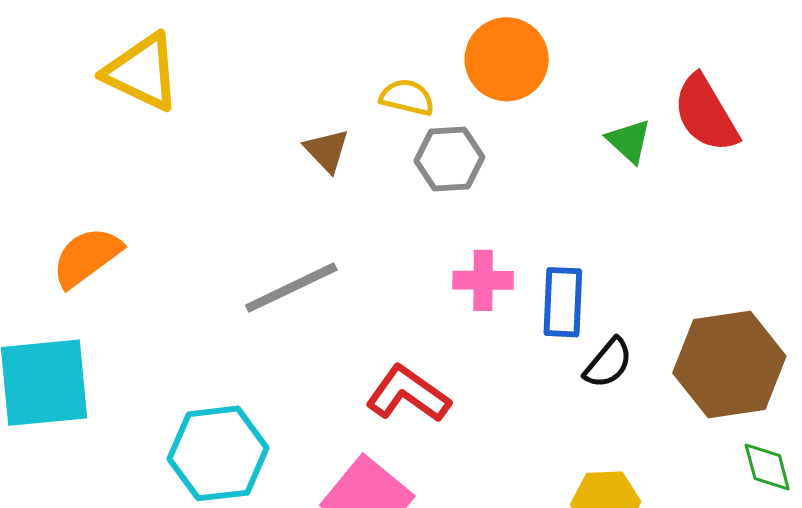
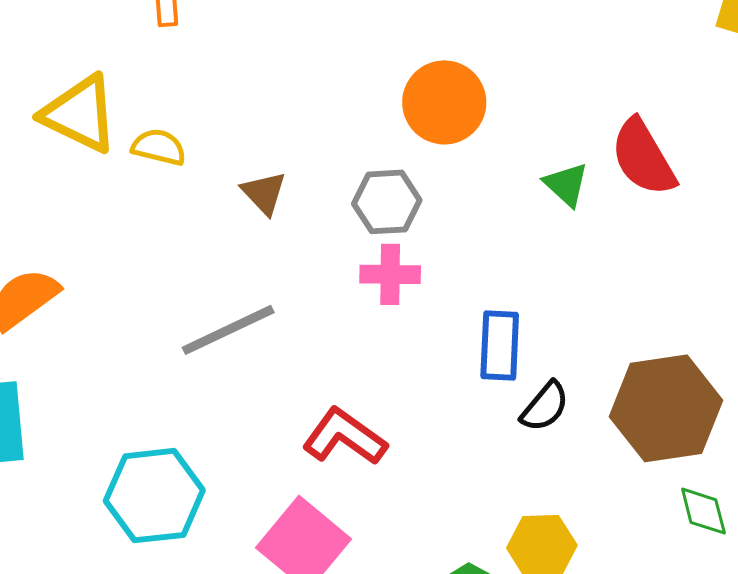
yellow semicircle: (407, 97) -> (159, 147), moved
pink cross: (483, 280) -> (390, 274), moved

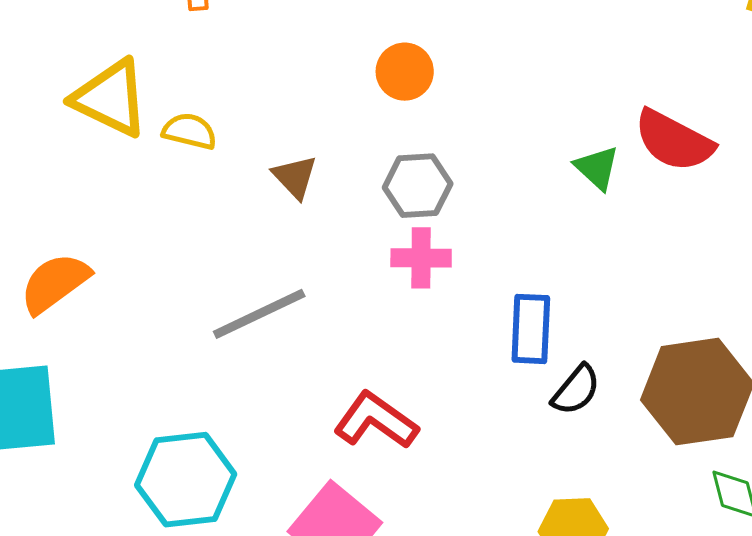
orange circle: (444, 102) -> (405, 72), moved, size x0.7
red semicircle: (643, 157) -> (674, 141), turned -32

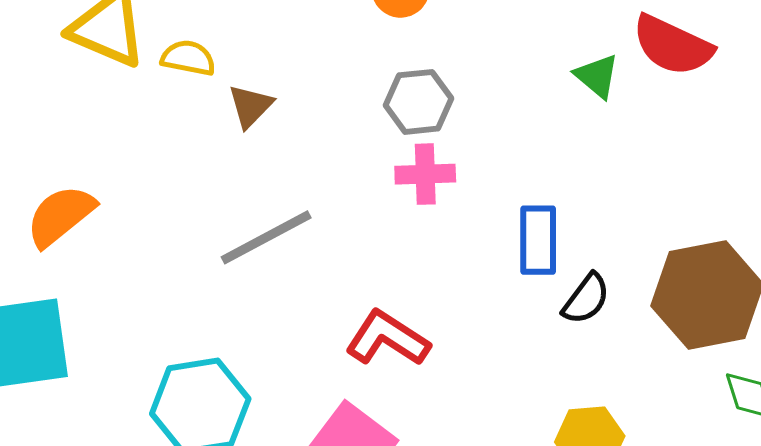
brown triangle: (295, 177) -> (250, 106), moved, turned 30

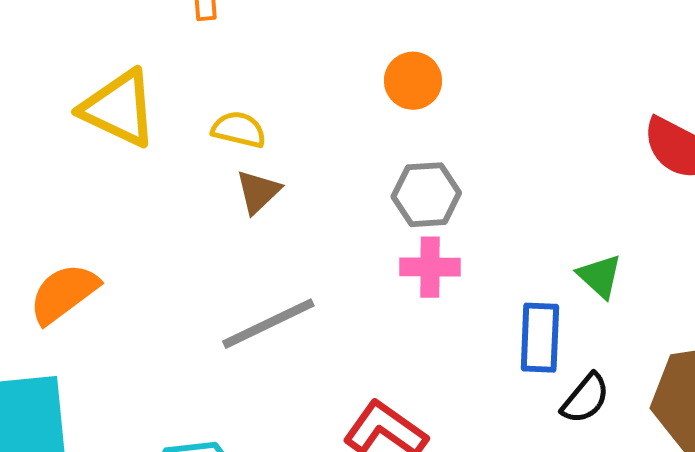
yellow semicircle: (188, 58) -> (239, 129), moved
green triangle: (597, 76) -> (600, 276), moved

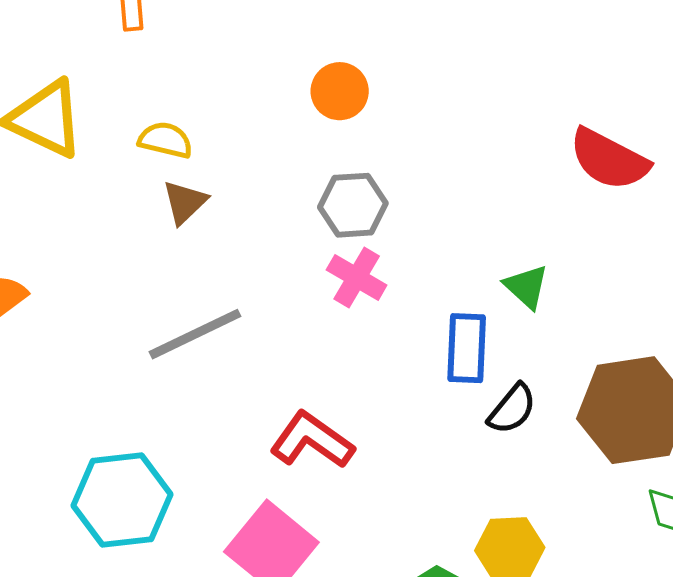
pink cross: (430, 267) -> (357, 278), turned 30

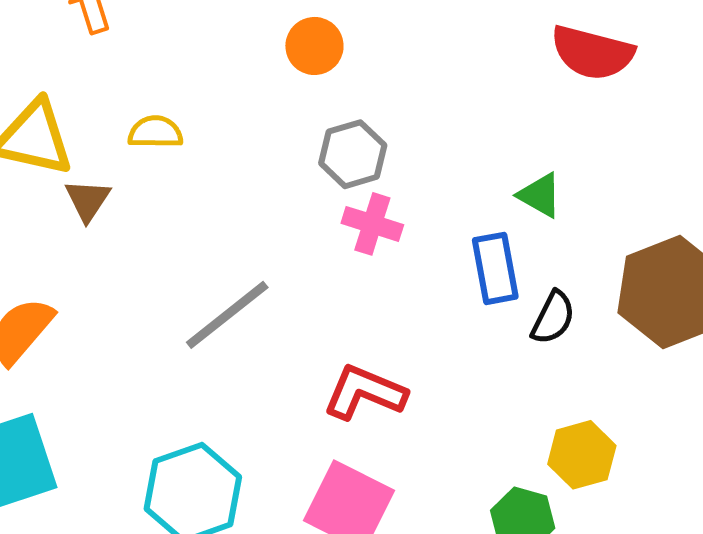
brown triangle: (185, 202) -> (88, 200), moved

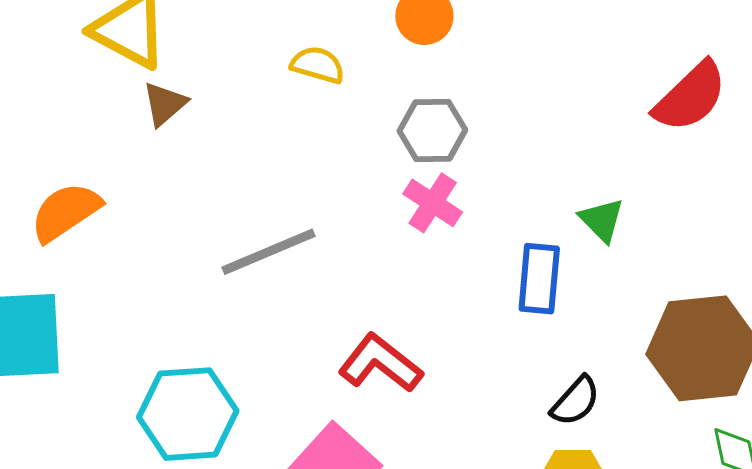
red semicircle: (592, 53) -> (690, 97), turned -74
yellow semicircle: (155, 132) -> (318, 65), moved
black semicircle: (553, 318) -> (575, 401), moved

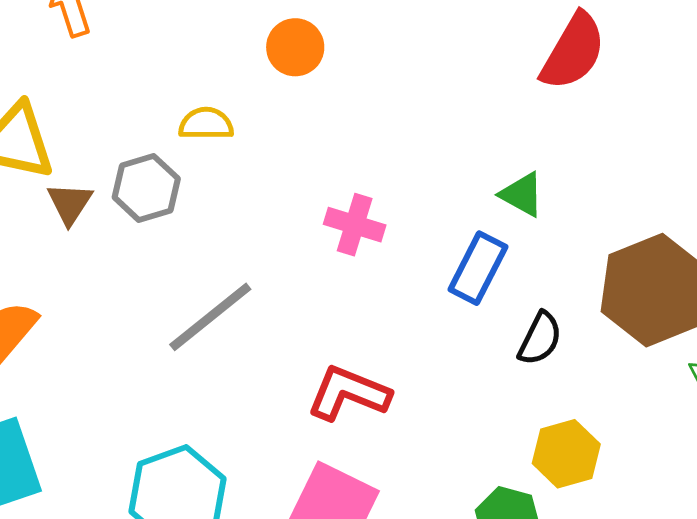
gray hexagon: (432, 130) -> (146, 188), moved
blue rectangle: (539, 279) -> (478, 268), turned 38
black semicircle: (575, 401) -> (540, 339), moved

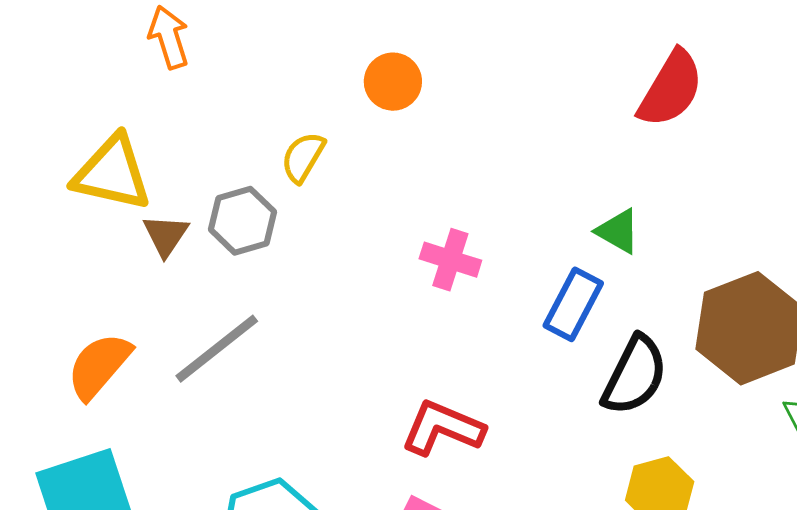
yellow semicircle: (206, 124) -> (303, 157), turned -60
gray line: (210, 317) -> (217, 349), moved
black semicircle: (540, 339) -> (635, 375), size x1.5

